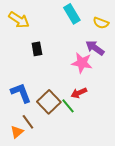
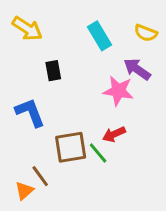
cyan rectangle: (72, 14) -> (100, 36), moved
blue L-shape: (21, 93) -> (30, 113), moved
brown square: (49, 102) -> (71, 147), turned 35

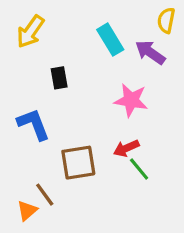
yellow arrow: (27, 29) -> (30, 32), turned 92
yellow semicircle: (146, 33) -> (166, 20), moved, turned 80
purple arrow: (137, 69) -> (150, 52), moved
green line: (98, 153) -> (139, 169), moved

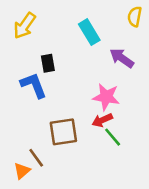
purple arrow: (150, 52) -> (122, 58), moved
pink star: (131, 100) -> (106, 97), moved
blue L-shape: (34, 124) -> (34, 85), moved

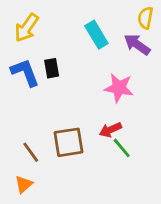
purple arrow: (122, 58) -> (137, 44), moved
blue L-shape: (34, 85) -> (25, 72), moved
pink star: (106, 97) -> (119, 88), moved
brown line: (36, 158) -> (31, 152), moved

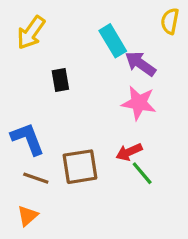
purple arrow: (137, 44) -> (140, 64), moved
blue L-shape: (25, 72) -> (28, 139), moved
brown line: (31, 152) -> (36, 178), turned -35

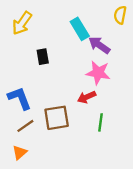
red arrow: (129, 152) -> (87, 97), moved
green line: (142, 173) -> (100, 122), turned 48
brown line: (36, 178) -> (25, 126), turned -54

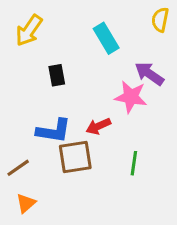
purple arrow: (99, 45) -> (149, 74), moved
red arrow: (87, 97) -> (98, 126), moved
blue L-shape: (20, 98) -> (54, 131), moved, turned 120
brown line: (25, 126) -> (18, 168), moved

